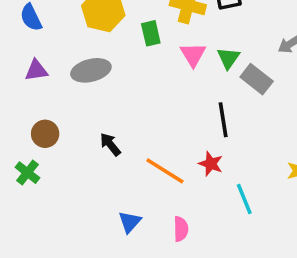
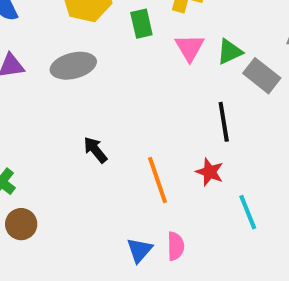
green triangle: (228, 58) -> (230, 52), turned 30
brown circle: (45, 134) -> (21, 224), moved
orange line: (165, 171) -> (157, 180), turned 39
blue triangle: (130, 222) -> (139, 250), moved

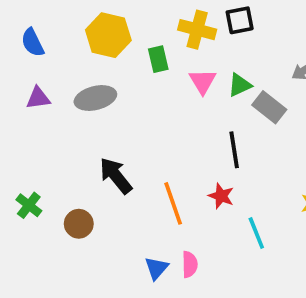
black arrow: (95, 150) -> (116, 176), size x1.5
brown circle: (21, 224) -> (79, 224), moved

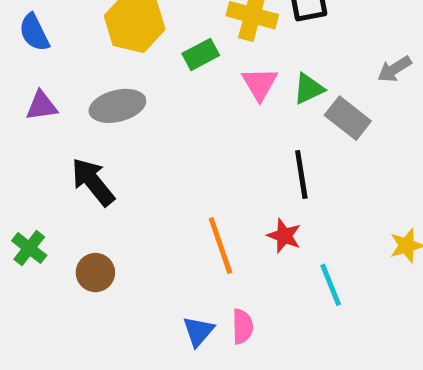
green rectangle: (158, 59) -> (201, 54), turned 75
black arrow: (116, 176) -> (93, 182), moved

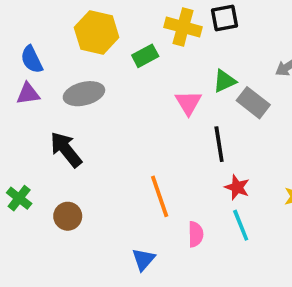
blue semicircle: (34, 32) -> (32, 59), moved
pink triangle: (260, 84) -> (188, 103), moved
red star: (284, 236) -> (237, 187), moved
pink semicircle: (242, 326) -> (196, 234), moved

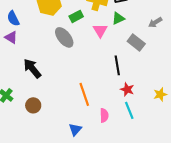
green triangle: (224, 81) -> (118, 18), moved
purple triangle: (28, 94) -> (11, 37), turned 40
gray ellipse: (84, 94) -> (64, 37), moved, turned 65
pink triangle: (188, 103) -> (100, 30), moved

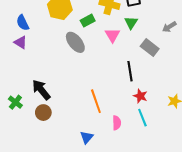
green triangle: (118, 18) -> (131, 23), turned -32
black arrow: (32, 68) -> (41, 90), moved

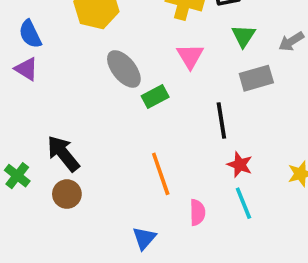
green rectangle: (88, 21) -> (155, 97), moved
green triangle: (131, 23) -> (243, 36), moved
gray rectangle: (150, 47) -> (256, 78), turned -54

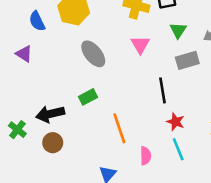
blue semicircle: (30, 34) -> (37, 21), moved
green rectangle: (155, 97) -> (88, 97), moved
black arrow: (63, 154) -> (50, 114), turned -64

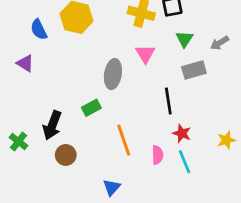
gray ellipse: (93, 54) -> (113, 74), moved, turned 48
black arrow: (50, 114) -> (52, 125), turned -56
brown circle: (53, 143) -> (66, 155), moved
pink semicircle: (146, 156) -> (157, 155), moved

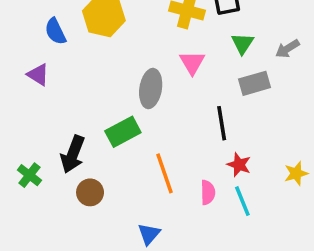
green rectangle: (91, 108) -> (123, 132), size x1.4

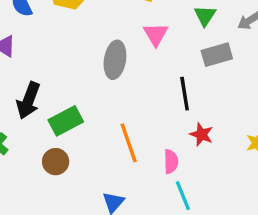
green rectangle: (123, 132) -> (66, 121), moved
black arrow: (73, 154) -> (28, 101), moved
cyan line: (242, 201) -> (183, 196), moved

